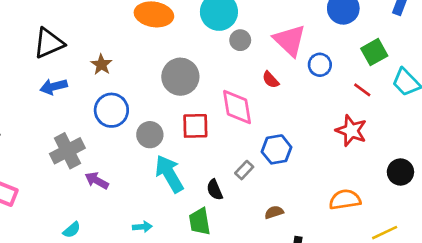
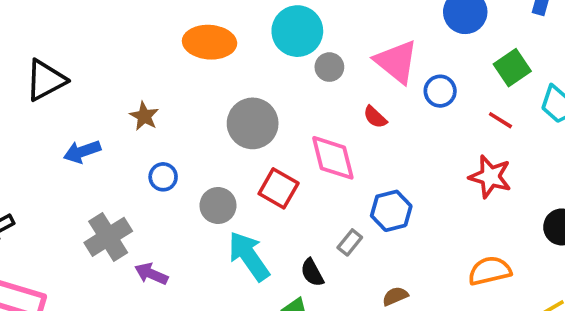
black triangle: (49, 43) -> (46, 80), moved
blue circle: (111, 110) -> (163, 177), size x0.6
red square: (195, 126) -> (279, 188), turned 36

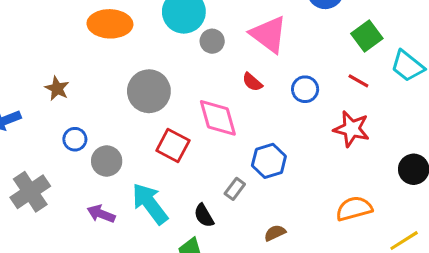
blue circle: (440, 91) -> (305, 89), moved
gray circle: (218, 205) -> (107, 161), moved
purple arrow: (151, 274) -> (101, 214), moved

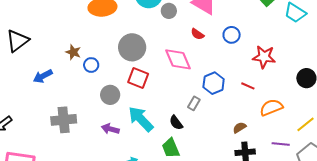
red line: (358, 81) -> (248, 86), moved
blue circle: (75, 139) -> (91, 65), moved
red square: (173, 145) -> (138, 78), moved
gray cross: (30, 192) -> (64, 120), turned 35
brown semicircle: (275, 233) -> (240, 128), moved

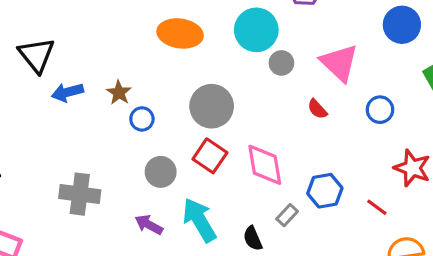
blue circle: (232, 35) -> (380, 110), moved
black triangle: (17, 41) -> (37, 55), turned -45
pink diamond: (178, 59) -> (265, 165), moved
blue arrow: (43, 76) -> (67, 92), moved

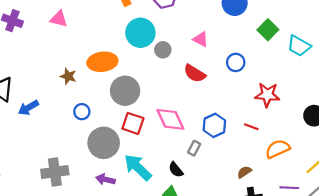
orange ellipse: (180, 33) -> (102, 62), moved
pink triangle: (339, 63) -> (201, 39), size x0.6
brown star: (119, 93) -> (68, 76), moved
red semicircle: (317, 109) -> (195, 73), size x1.5
gray circle: (161, 172) -> (104, 143), size x1.5

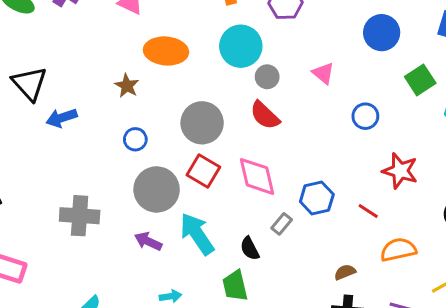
orange ellipse: (102, 62) -> (166, 51), moved
red semicircle: (195, 73) -> (265, 115), moved

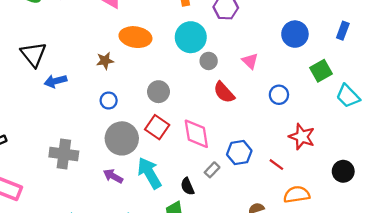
brown star: (127, 86) -> (105, 61), turned 30
red semicircle: (265, 115) -> (224, 92), moved
gray circle: (202, 123) -> (158, 92), size x0.7

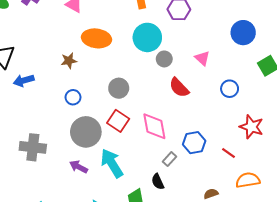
black semicircle: (187, 186) -> (158, 182), moved

